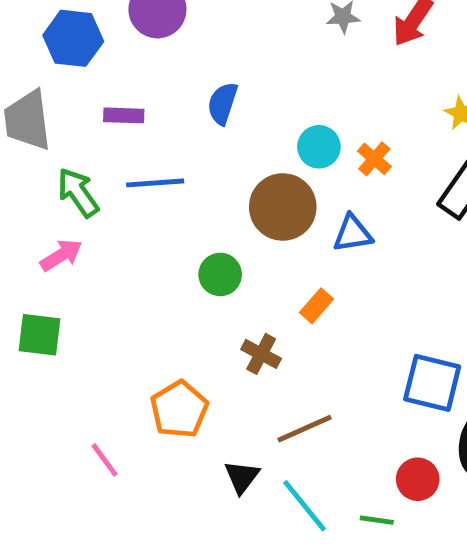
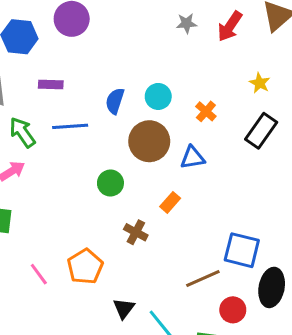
blue semicircle: (223, 103) -> (115, 101), moved
cyan circle: (319, 147) -> (158, 96), moved
brown line: (304, 429) -> (203, 279), moved
pink line: (104, 460) -> (39, 274), moved

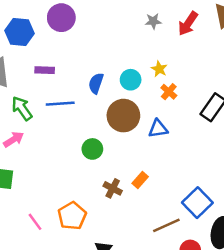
yellow star: (260, 83) -> (159, 69), moved
orange rectangle: (170, 202) -> (140, 180), moved
blue square: (242, 250) -> (197, 203), turned 32

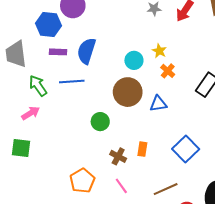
blue hexagon: (20, 32) -> (49, 25), moved
blue semicircle: (96, 83) -> (87, 51), moved, size x1.4
orange rectangle: (140, 180) -> (142, 149), turned -32
blue square: (197, 203) -> (186, 149), moved
pink line: (35, 222) -> (121, 186), moved

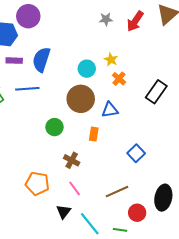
orange rectangle: (142, 149) -> (94, 134), moved
blue square: (186, 149) -> (136, 153), size x0.7
orange pentagon: (82, 181) -> (37, 183), turned -30

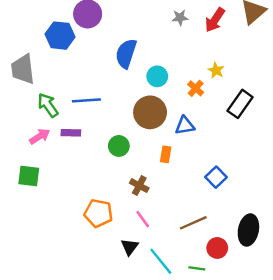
blue semicircle: (41, 60) -> (126, 54), moved
yellow star: (111, 60) -> (216, 70), moved
purple rectangle: (14, 61) -> (71, 133), moved

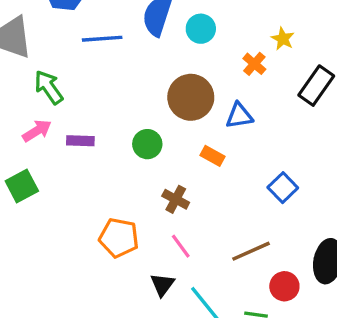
cyan circle: (157, 76) -> (201, 29), moved
blue line: (86, 100) -> (102, 39), moved
purple rectangle: (71, 133) -> (80, 141), moved
orange rectangle: (166, 154) -> (213, 156), turned -70
green square: (29, 176) -> (22, 186), turned -35

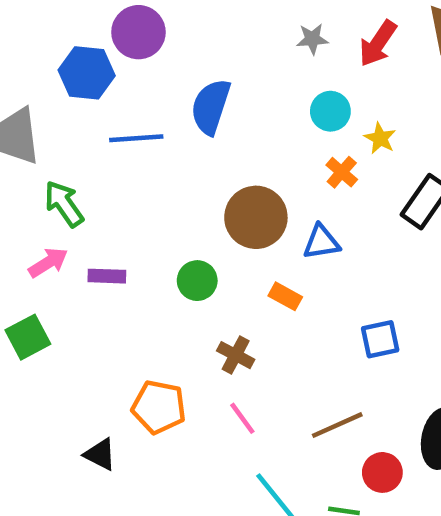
cyan circle: (201, 29) -> (330, 111), moved
blue square: (283, 188) -> (380, 339), turned 32
black triangle: (162, 285) -> (100, 454), moved, turned -40

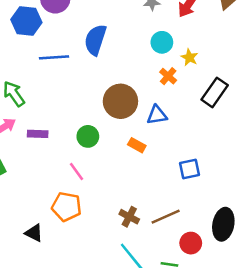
brown cross: (236, 355) -> (129, 217), moved
pink line: (242, 418) -> (77, 172), moved

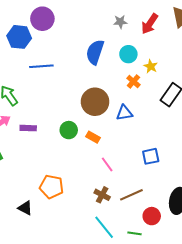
blue semicircle: (95, 40) -> (95, 52), moved
orange rectangle: (137, 145) -> (93, 137), moved
pink line: (77, 172) -> (107, 164), moved

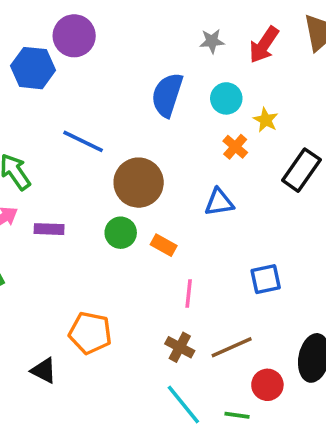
blue line: (41, 66) -> (83, 141), moved, turned 30
brown circle: (95, 102) -> (139, 183), moved
pink line: (107, 164) -> (189, 294), turned 42

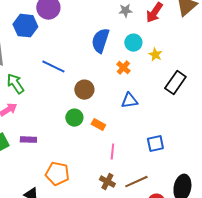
orange cross: (235, 147) -> (123, 68), moved
brown circle: (139, 183) -> (84, 90), size x0.7
purple rectangle: (49, 229) -> (28, 140), moved

